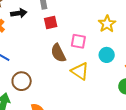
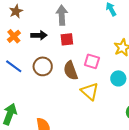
black arrow: (19, 13) -> (39, 35), moved
brown circle: (22, 81) -> (43, 66), moved

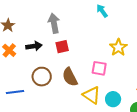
pink square: (92, 61) -> (99, 68), moved
blue line: (14, 66) -> (15, 92), moved, turned -36
cyan circle: (118, 78) -> (113, 99), moved

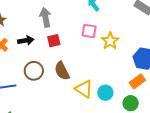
pink square: (99, 68) -> (89, 31), moved

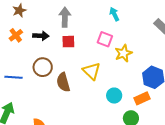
brown semicircle: (62, 71) -> (63, 82), moved
yellow triangle: (84, 89) -> (92, 71), moved
cyan circle: (105, 93) -> (114, 96), moved

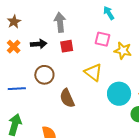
yellow star: (123, 53) -> (123, 51), turned -30
brown semicircle: (63, 82) -> (67, 98), moved
cyan circle: (114, 96) -> (119, 94), size x1.5

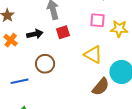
brown semicircle: (67, 98) -> (101, 87), moved, turned -108

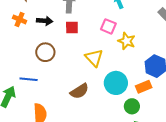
orange cross: (11, 40) -> (20, 19), turned -32
blue line: (20, 81) -> (29, 79), moved
brown semicircle: (101, 87) -> (79, 91), moved

